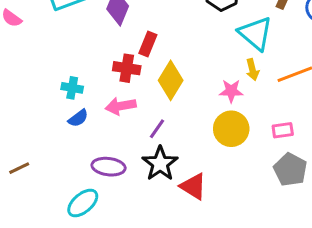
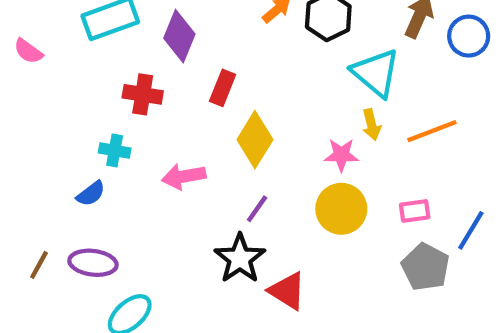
red cross: (127, 68) -> (143, 94), moved
blue semicircle: (78, 118) -> (91, 194), moved
purple line: (157, 129) -> (257, 209), moved
purple ellipse: (109, 167) -> (93, 263), moved
brown line: (19, 168) -> (39, 265), turned -35

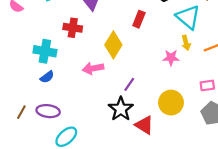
red rectangle: (223, 88) -> (139, 19), moved
yellow diamond: (255, 140) -> (113, 45), moved
cyan cross: (115, 151) -> (45, 51), moved, size x1.5
yellow circle: (341, 209) -> (171, 103), moved

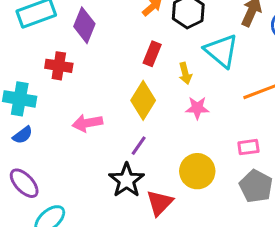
yellow arrow: (186, 43) -> (185, 73), moved
yellow diamond: (113, 45) -> (143, 100), moved
purple ellipse: (48, 111) -> (24, 183), turned 40
red triangle: (144, 125) -> (160, 203), turned 42

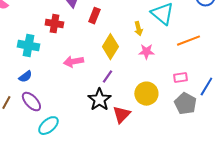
red rectangle: (152, 54) -> (94, 16), moved
blue semicircle: (23, 135) -> (25, 77), moved

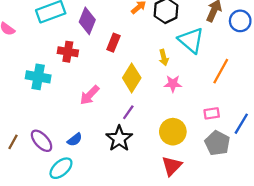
orange line: (188, 41) -> (221, 71), turned -40
pink arrow: (73, 62) -> (89, 95), turned -36
blue semicircle: (25, 77) -> (75, 140), moved
red triangle: (121, 115) -> (172, 166), moved

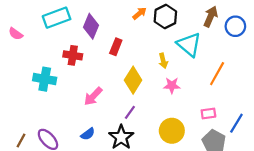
blue semicircle: (75, 140) -> (88, 134), moved

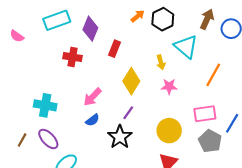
cyan cross: (45, 79) -> (45, 105), moved
pink rectangle: (208, 114) -> (205, 114), size x1.5
blue semicircle: (88, 134) -> (92, 120), moved

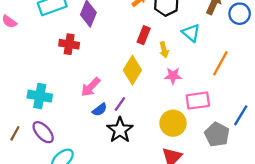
cyan triangle: (186, 47) -> (191, 33), size x0.7
red rectangle: (115, 49) -> (144, 35), moved
purple line: (128, 113) -> (120, 104), moved
pink rectangle: (205, 114) -> (198, 101), moved
blue semicircle: (92, 120) -> (100, 110), moved

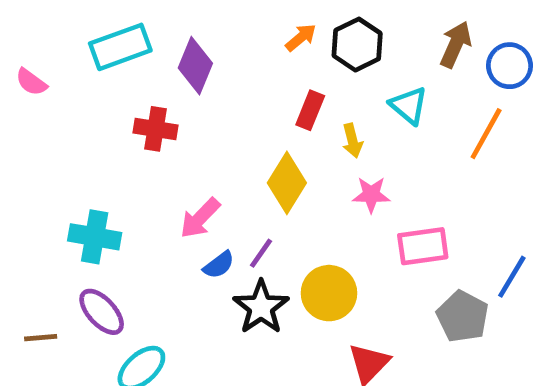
orange line: (220, 63) -> (486, 134), moved
yellow circle: (173, 123) -> (329, 293), moved
brown line: (15, 133) -> (41, 338), moved, turned 56

